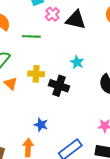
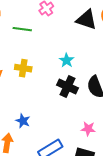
black triangle: (76, 20) -> (86, 20), moved
black cross: (59, 86) -> (67, 86), moved

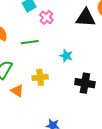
cyan star: (67, 60) -> (66, 56), moved

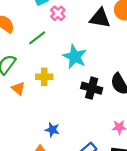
green line: (30, 42) -> (37, 38), turned -36
cyan star: (66, 56) -> (75, 57), size x1.6

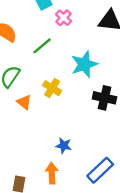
cyan star: (75, 57) -> (84, 64), turned 30
yellow cross: (44, 77) -> (52, 88), turned 35

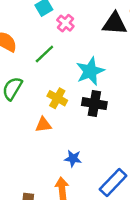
black cross: (104, 98) -> (94, 104), moved
orange triangle: (24, 102) -> (43, 125), moved, turned -42

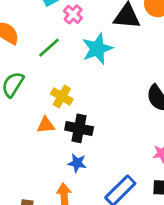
cyan star: (90, 71) -> (97, 49), moved
black cross: (94, 104) -> (79, 128), moved

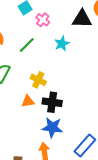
cyan star: (97, 49) -> (62, 44), size x0.7
blue star: (77, 163) -> (52, 127), size x1.5

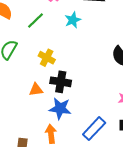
orange triangle: (28, 101) -> (36, 90), moved

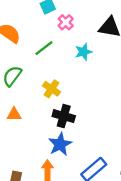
orange triangle: (36, 90) -> (14, 114), moved
blue star: (60, 108) -> (60, 144), turned 30

